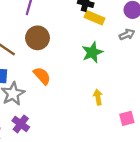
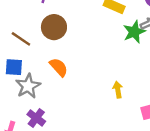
green star: (92, 52) -> (134, 32), moved

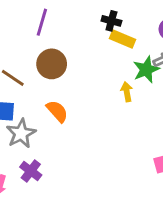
yellow arrow: (118, 90) -> (127, 92), moved

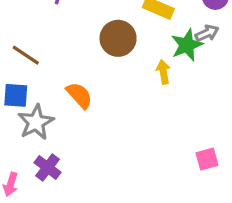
brown circle: (52, 64) -> (118, 38), moved

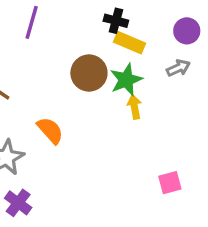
green star: (187, 45) -> (126, 80), moved
pink square: (207, 159) -> (170, 183), moved

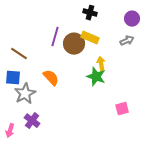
purple line: (32, 22) -> (55, 37), moved
yellow rectangle: (129, 43) -> (90, 38), moved
green star: (126, 80) -> (96, 77), moved, turned -30

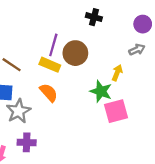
yellow rectangle: (90, 38) -> (50, 65), moved
yellow arrow: (101, 64) -> (117, 73), moved, turned 32
pink square: (122, 109) -> (116, 111), moved, size x1.5
purple cross: (32, 121) -> (27, 142), turned -35

